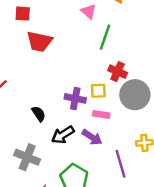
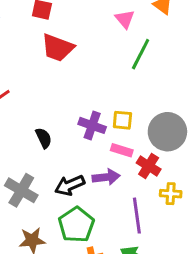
red cross: (118, 72) -> (149, 166), moved
black arrow: (63, 135) -> (70, 185), moved
purple arrow: (92, 137) -> (106, 177), turned -48

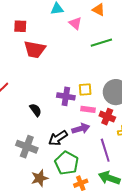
green line: (141, 54) -> (101, 43), moved, turned 55

